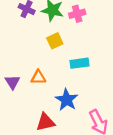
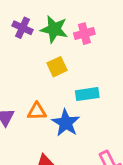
blue star: (67, 100) -> (66, 123), moved

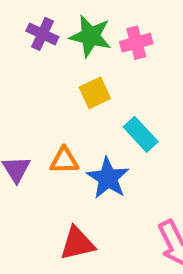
cyan rectangle: (87, 94) -> (141, 134), turned 55

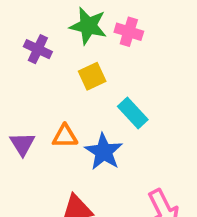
purple cross: (42, 34) -> (38, 49), moved
pink cross: (136, 43) -> (129, 32), turned 32

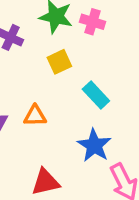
blue star: (104, 152) -> (94, 145), moved

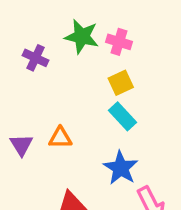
yellow square: (59, 62) -> (121, 83), moved

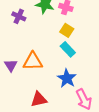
yellow square: (121, 83) -> (67, 30), turned -32
orange triangle: (60, 138) -> (33, 61), size x1.5

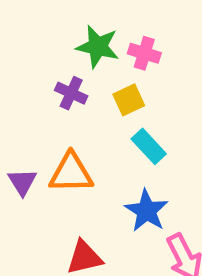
purple cross: (19, 16) -> (71, 93), moved
yellow square: (67, 30) -> (129, 100), moved, turned 32

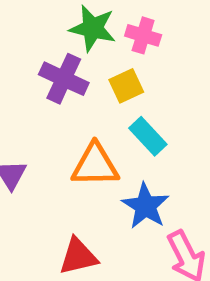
purple cross: (71, 93) -> (64, 79), size x1.4
orange triangle: (71, 173) -> (95, 165), moved

